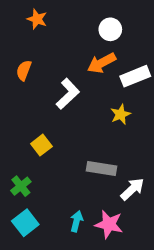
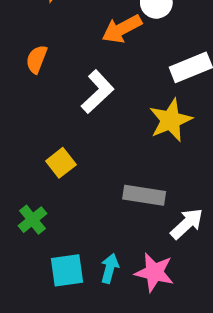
orange arrow: (102, 63) -> (122, 29), moved
yellow star: (121, 114) -> (171, 120), size x1.5
cyan square: (25, 223) -> (67, 270), moved, turned 30

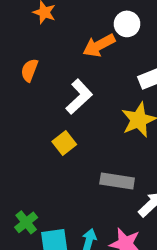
yellow square: (61, 163) -> (64, 143), moved
green cross: (32, 220) -> (26, 222), moved

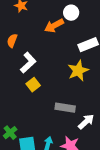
white L-shape: (79, 97) -> (28, 63), moved

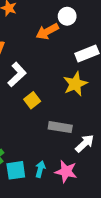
yellow square: (33, 85) -> (32, 100), moved

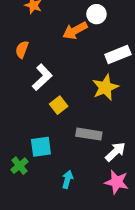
cyan square: (16, 170) -> (41, 147), moved
pink star: (66, 171) -> (117, 182), moved

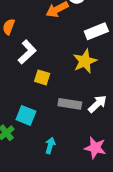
yellow square: (59, 105) -> (42, 77), turned -35
cyan square: (41, 147) -> (26, 115), turned 30
white arrow: (115, 152) -> (97, 104), moved

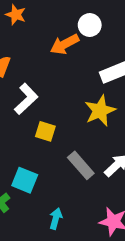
gray rectangle: (70, 104) -> (81, 165), turned 40

